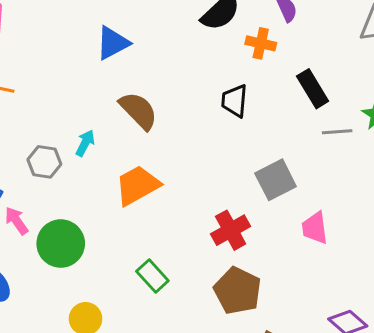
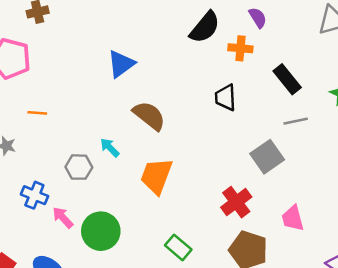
gray line: (337, 132) -> (296, 121), moved
cyan arrow: (85, 143) -> (110, 148), turned -65
orange trapezoid: (137, 185) -> (156, 176), turned -33
pink trapezoid: (315, 228) -> (293, 218), moved

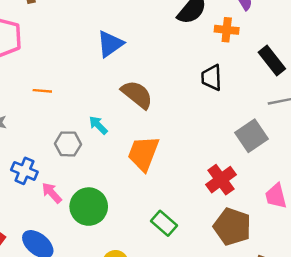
orange line: (37, 113) -> (42, 91), moved

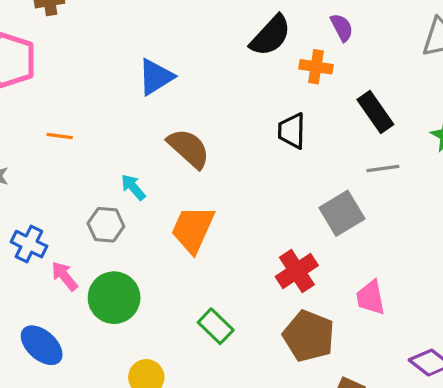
gray hexagon: (68, 144) -> (106, 225), moved

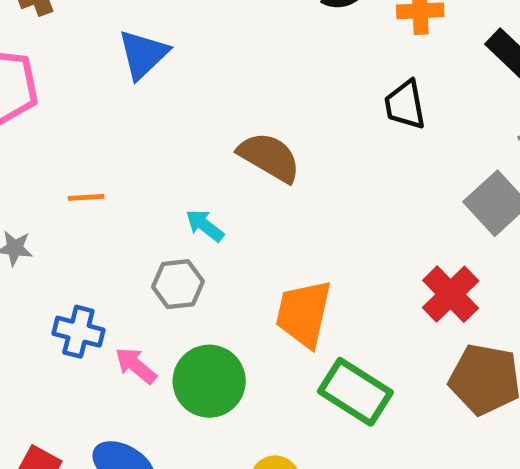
blue triangle: (156, 77) -> (143, 54), moved
orange line: (60, 136) -> (86, 197), moved
orange trapezoid: (193, 229) -> (304, 314), moved
green rectangle: (216, 326) -> (355, 392), size x1.4

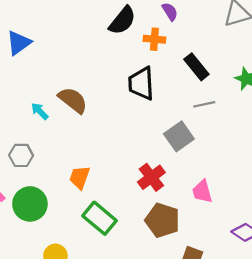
black trapezoid: (405, 105) -> (141, 83), size x1.4
cyan arrow: (205, 225) -> (40, 111), moved
orange trapezoid: (304, 314) -> (80, 177), size x0.7

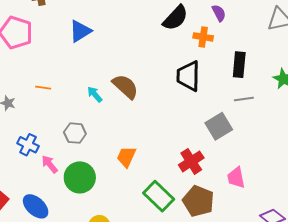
black rectangle: (196, 67) -> (239, 65), turned 40
green rectangle: (100, 218) -> (159, 196), moved

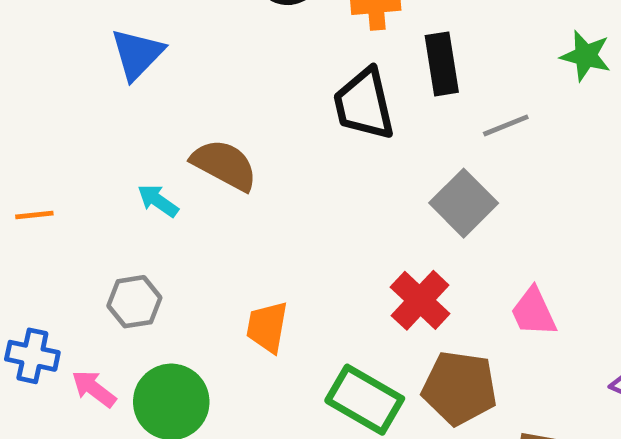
blue triangle: (80, 31) -> (137, 54), moved
black rectangle: (239, 65) -> (442, 64), moved

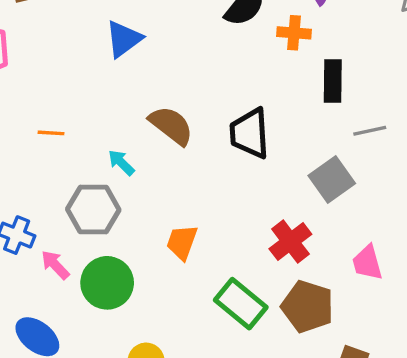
black trapezoid: (364, 104) -> (250, 133), moved
cyan arrow: (158, 201) -> (121, 163), moved
orange line: (34, 215) -> (51, 133), moved
gray hexagon: (134, 302) -> (93, 209), size x1.4

